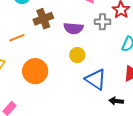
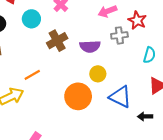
orange line: (17, 38) -> (32, 75), moved
orange circle: (35, 71) -> (78, 96), moved

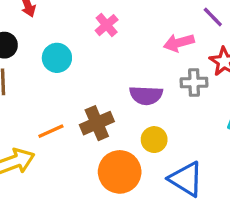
cyan circle: (31, 19) -> (57, 58), moved
brown cross: (57, 41) -> (97, 123), moved

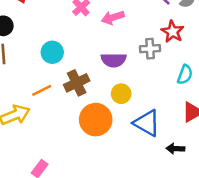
pink arrow: (179, 43) -> (113, 18), moved
cyan circle: (57, 58) -> (52, 52), moved

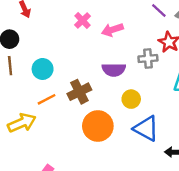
cyan circle: (52, 52) -> (43, 69), moved
yellow circle: (121, 94) -> (131, 99), moved

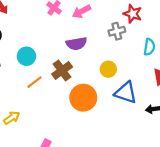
purple semicircle: (114, 70) -> (76, 44), moved
yellow arrow: (22, 123) -> (12, 118), moved, size x0.7

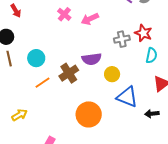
red star: (133, 14) -> (143, 33), moved
purple semicircle: (76, 44) -> (92, 59), moved
orange circle: (83, 98) -> (89, 114), moved

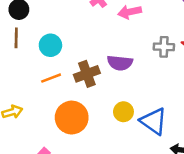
yellow circle: (112, 74) -> (123, 112), moved
orange circle: (89, 114) -> (72, 118), moved

